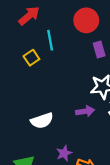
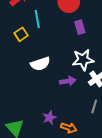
white semicircle: (42, 121) -> (40, 64), moved

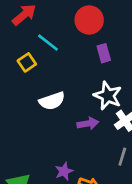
cyan line: (37, 19) -> (48, 43), turned -42
white star: (83, 60) -> (108, 96), turned 30

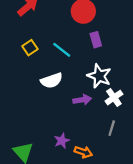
cyan line: (48, 43) -> (62, 50), moved

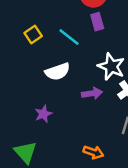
purple rectangle: (96, 40) -> (97, 22), moved
purple star: (62, 141) -> (43, 114), moved

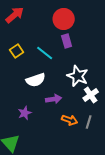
purple arrow: (92, 93) -> (54, 99), moved
orange arrow: (93, 152) -> (70, 120), moved

